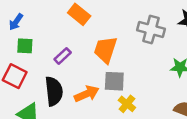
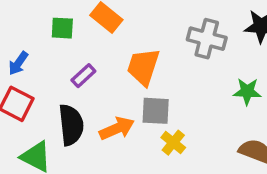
blue arrow: (16, 22) -> (18, 63), moved
green square: (25, 46) -> (62, 28), moved

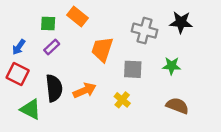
purple rectangle: (83, 76) -> (52, 47), moved
gray square: (156, 111) -> (133, 69), moved

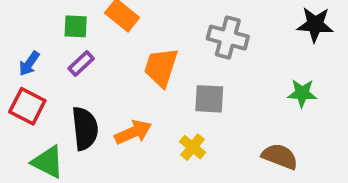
black star: (181, 22) -> (315, 25), moved
green star: (172, 66) -> (302, 93), moved

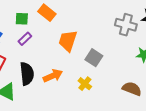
gray cross: (228, 38) -> (126, 25), moved
gray square: (209, 99) -> (94, 58), turned 30

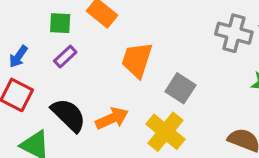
black semicircle: (27, 74) -> (69, 115), turned -40
yellow cross: (85, 84) -> (165, 132), size x1.6

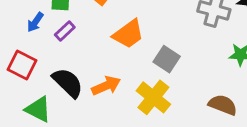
blue arrow: (18, 57) -> (35, 22), moved
orange trapezoid: (137, 60) -> (128, 34), turned -144

